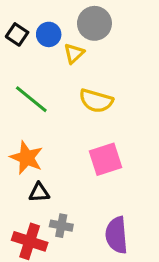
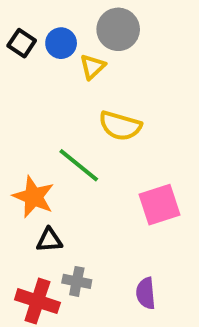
green line: (31, 99) -> (79, 165), moved
pink square: (106, 159) -> (160, 205), moved
purple semicircle: (117, 235) -> (146, 293), size x0.7

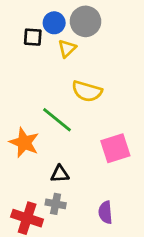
black square: (22, 43) -> (33, 37), moved, turned -30
blue circle: (61, 43) -> (54, 23), moved
black triangle: (49, 240) -> (60, 174), moved

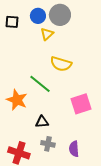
black square: (33, 37) -> (12, 22), moved
gray cross: (56, 204) -> (48, 144), moved

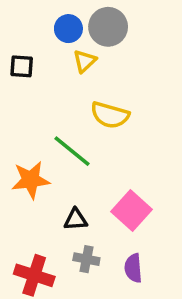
black square: (12, 22) -> (22, 66), moved
orange star: (17, 100) -> (31, 180), turned -30
pink square: (81, 104) -> (131, 210), moved, turned -30

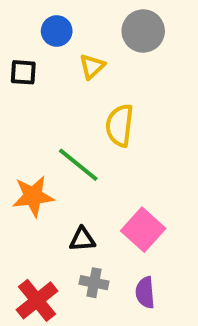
gray circle: (108, 27) -> (143, 31), moved
blue circle: (68, 29) -> (57, 31), moved
yellow semicircle: (110, 115) -> (120, 125), turned 81
red cross: (34, 275) -> (37, 300), turned 33

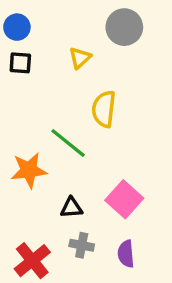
blue circle: (57, 31) -> (17, 27), moved

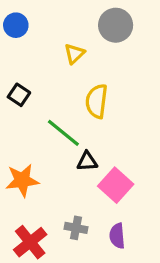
black square: (20, 63) -> (19, 95), moved, turned 30
orange star: (29, 170) -> (22, 180), moved
black triangle: (71, 208) -> (87, 161), moved

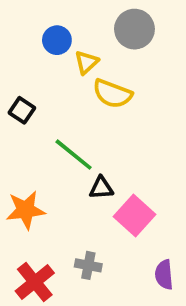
blue circle: (16, 25) -> (57, 40), moved
yellow semicircle: (97, 101) -> (112, 94), moved, turned -76
purple semicircle: (117, 236) -> (164, 275), moved

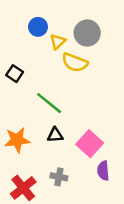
gray circle: (134, 29) -> (87, 33), moved
black triangle: (101, 188) -> (55, 135), moved
purple semicircle: (164, 275) -> (103, 171), moved

